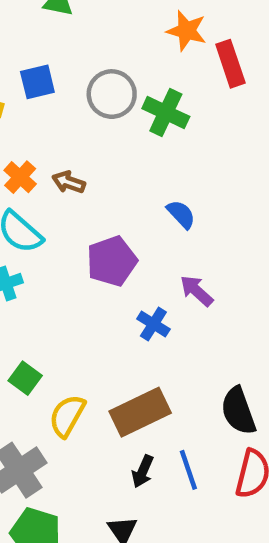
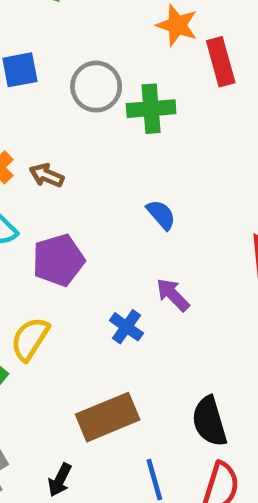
green cross: (166, 112) -> (151, 109), turned -33
purple pentagon: (112, 261) -> (58, 260), moved
yellow semicircle: (67, 416) -> (30, 339), moved
black arrow: (143, 471) -> (60, 480), moved

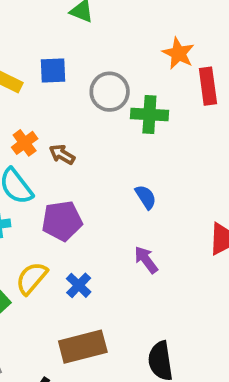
blue cross: (126, 327) -> (79, 285), moved

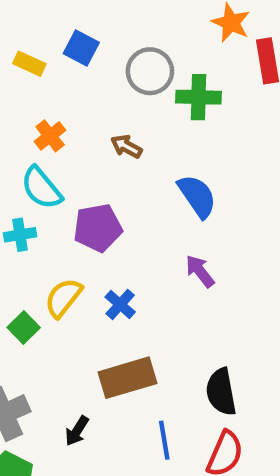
blue square: (53, 71) -> (81, 48), turned 32
brown arrow: (62, 154) -> (126, 146), moved
blue semicircle: (146, 197) -> (197, 196), size x1.5

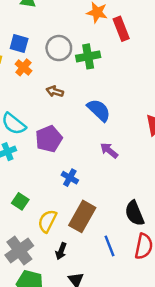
orange cross: (50, 136) -> (23, 67), moved
yellow semicircle: (63, 298) -> (47, 221), moved
brown rectangle: (127, 378) -> (82, 216), turned -32

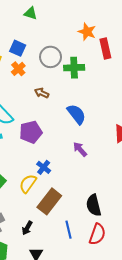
yellow semicircle: (47, 221) -> (28, 184), moved

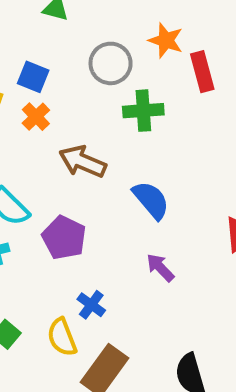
gray circle: (51, 57) -> (111, 63), moved
brown arrow: (42, 93) -> (83, 162), size x1.6
purple pentagon: (31, 132) -> (64, 238), turned -30
yellow semicircle: (28, 184) -> (62, 337), turned -54

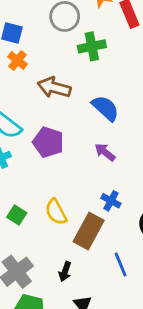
purple arrow: (160, 268) -> (105, 152), moved
blue cross: (91, 305) -> (111, 201), moved

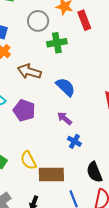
blue cross: (111, 201) -> (74, 141), moved
brown rectangle: (89, 231) -> (51, 174), turned 60

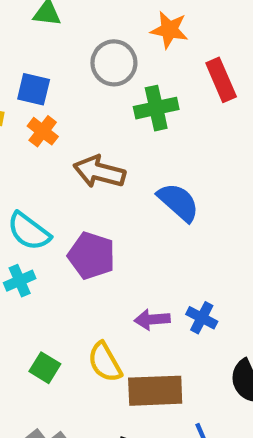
red rectangle: (84, 20) -> (221, 80), moved
purple arrow: (64, 118) -> (152, 320), moved, turned -42

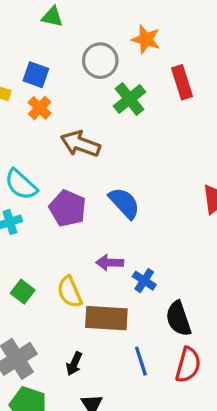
green cross: (156, 108) -> (129, 99), turned -32
blue semicircle: (178, 202) -> (124, 203), moved
blue cross: (202, 318) -> (144, 281), moved

